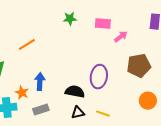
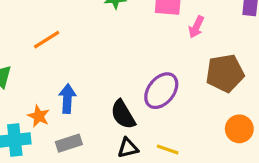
pink arrow: (121, 37) -> (196, 27), turned 152
purple ellipse: (99, 77) -> (161, 91), turned 30
black semicircle: (75, 92) -> (123, 115), turned -132

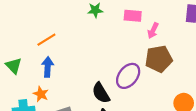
brown pentagon: (225, 73) -> (159, 59), moved
blue arrow: (67, 99) -> (48, 67), moved

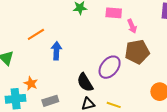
pink arrow: (153, 31) -> (132, 26), turned -48
blue arrow: (48, 67) -> (56, 51), moved

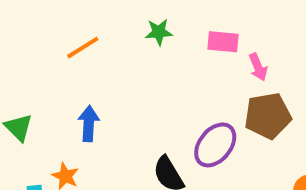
orange line: (36, 34) -> (83, 48), moved
blue arrow: (56, 51) -> (89, 124), moved

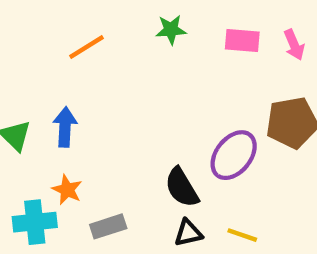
pink arrow: (258, 67) -> (294, 45), moved
blue arrow: (89, 124) -> (65, 127), moved

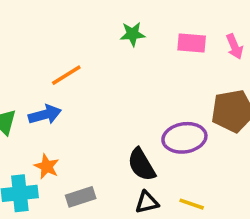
orange line: (87, 47) -> (66, 75), moved
blue arrow: (65, 127) -> (45, 115), turned 72
purple ellipse: (234, 155) -> (184, 138), turned 42

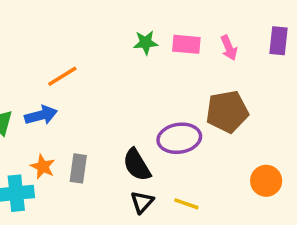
green star: (133, 34) -> (146, 43), moved
gray rectangle: (81, 197) -> (78, 168), moved, turned -64
black triangle: (147, 202) -> (142, 202), turned -35

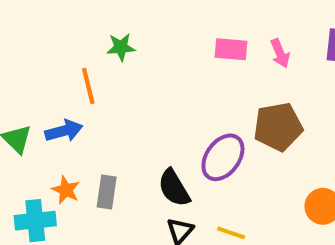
green star: (146, 43) -> (121, 47), moved
orange line: (62, 76) -> (88, 86), turned -72
purple ellipse: (179, 138) -> (223, 157), turned -45

